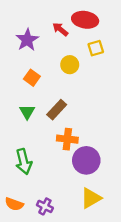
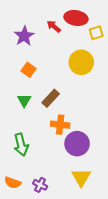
yellow square: (96, 48) -> (96, 33), moved
yellow circle: (70, 65) -> (81, 62), moved, size x1.5
yellow triangle: (91, 198) -> (81, 177), turned -30

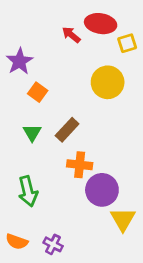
purple star: (24, 36) -> (20, 61), moved
yellow triangle: (81, 177) -> (123, 219), moved

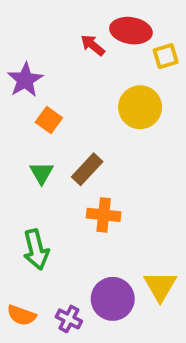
purple circle: (102, 190) -> (113, 299), moved

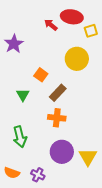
orange square: (49, 120) -> (41, 75), moved
brown rectangle: (87, 169) -> (58, 93), moved
purple circle: (113, 299) -> (62, 152), moved

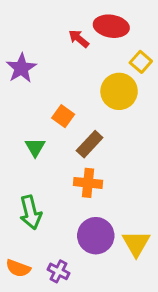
yellow square: (91, 31) -> (141, 62), moved, turned -32

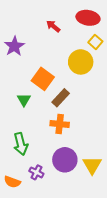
red ellipse: (111, 26) -> (88, 18), moved
orange square: (63, 116) -> (43, 79), size x1.5
purple cross: (59, 271) -> (36, 172), moved

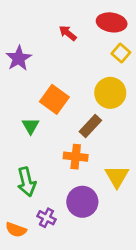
yellow circle: (81, 62) -> (110, 93), moved
brown rectangle: (61, 98) -> (90, 126), moved
yellow triangle: (92, 165) -> (117, 177), moved

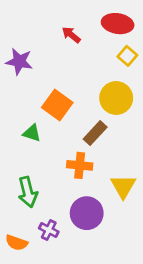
purple star: (19, 58) -> (19, 61), turned -30
green triangle: (31, 126) -> (32, 133), turned -42

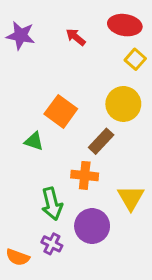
purple star: (19, 61) -> (21, 36), moved
green arrow: (28, 192) -> (52, 204), moved

